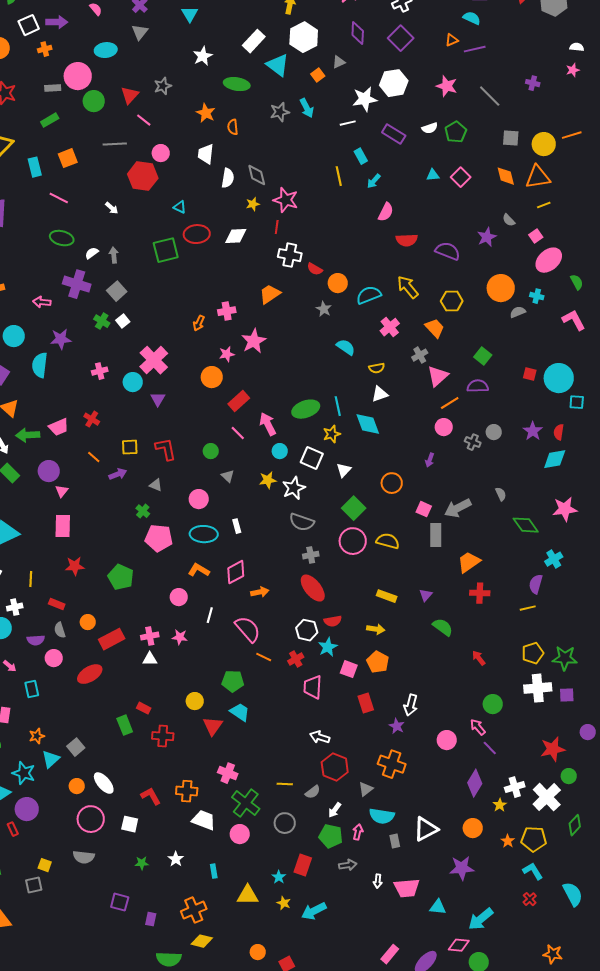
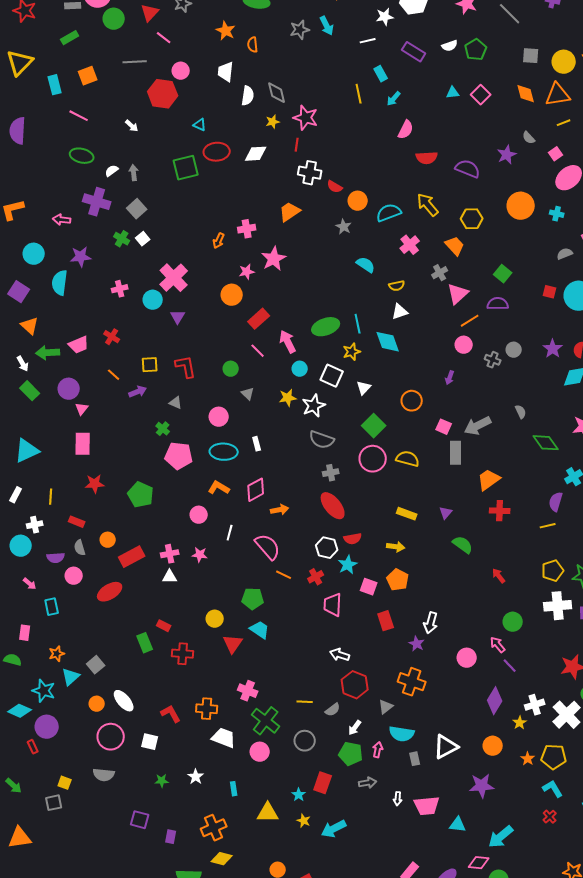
white star: (365, 99) -> (385, 17), size x0.7
gray semicircle: (518, 312) -> (565, 254), moved

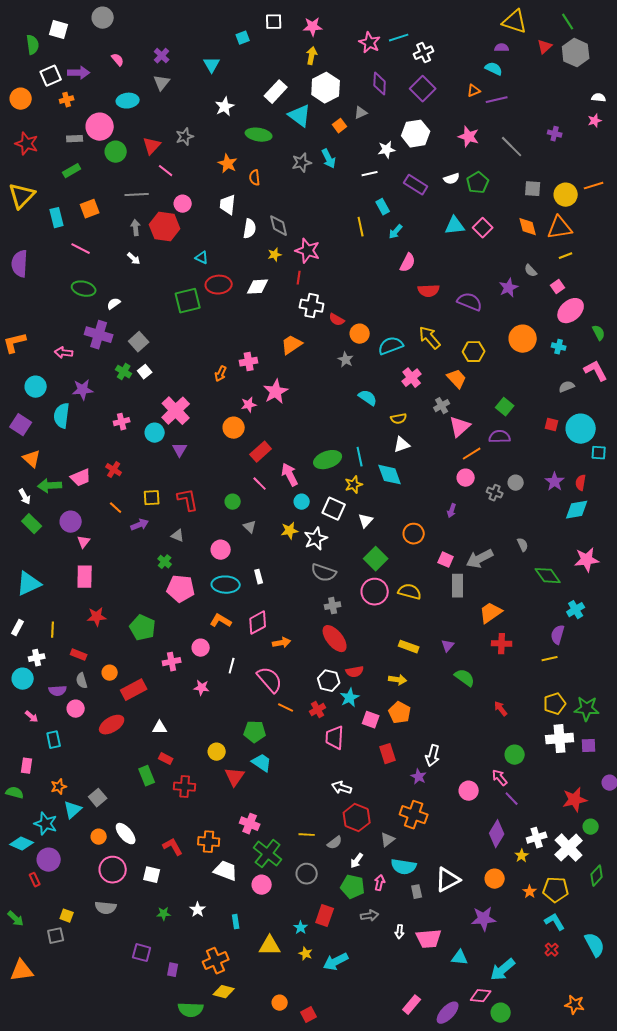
cyan triangle: (453, 93) -> (455, 226), size x1.5
gray arrow: (134, 173) -> (136, 228), moved
pink cross: (170, 554) -> (172, 662), moved
white triangle: (170, 577) -> (160, 728), moved

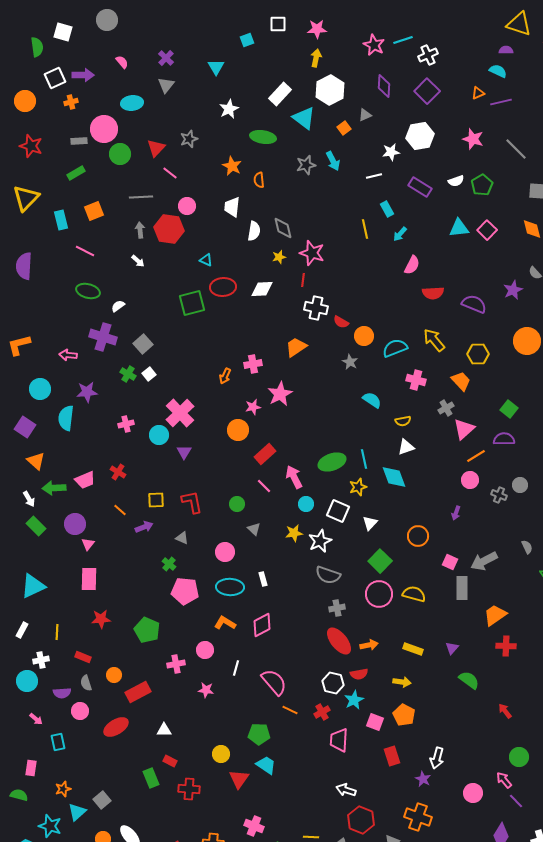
pink cross: (412, 378) -> (416, 380), turned -36
orange arrow: (282, 643) -> (369, 645), moved

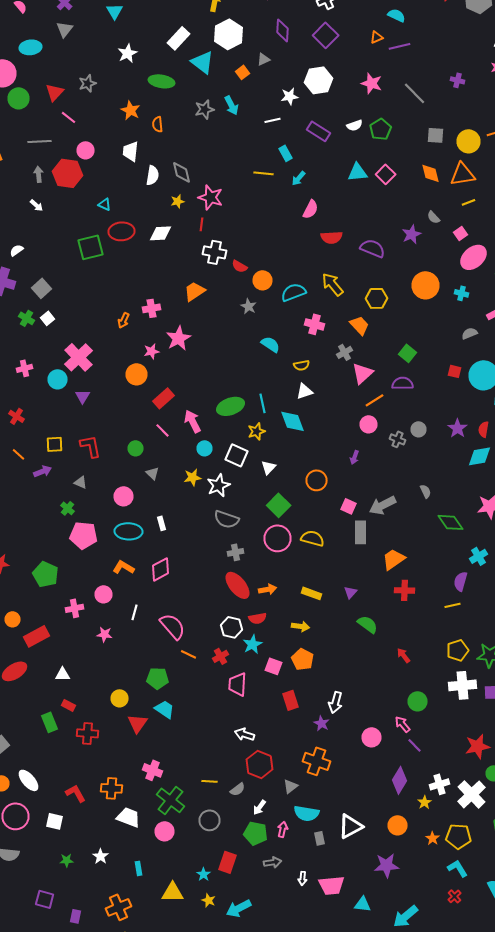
yellow line: (365, 229) -> (264, 173), turned -72

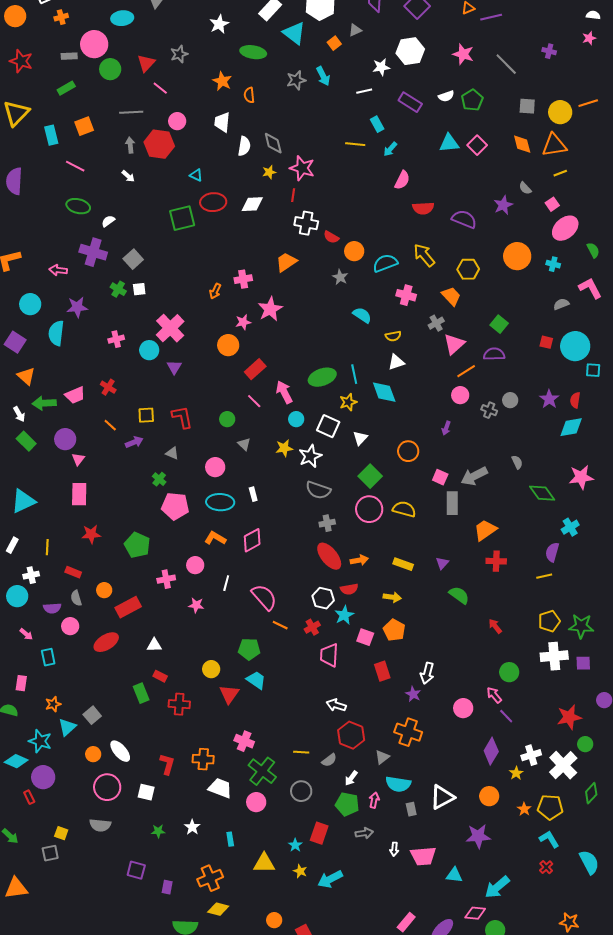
white square: (48, 318) -> (139, 289), turned 32
red L-shape: (76, 793) -> (167, 764), turned 45

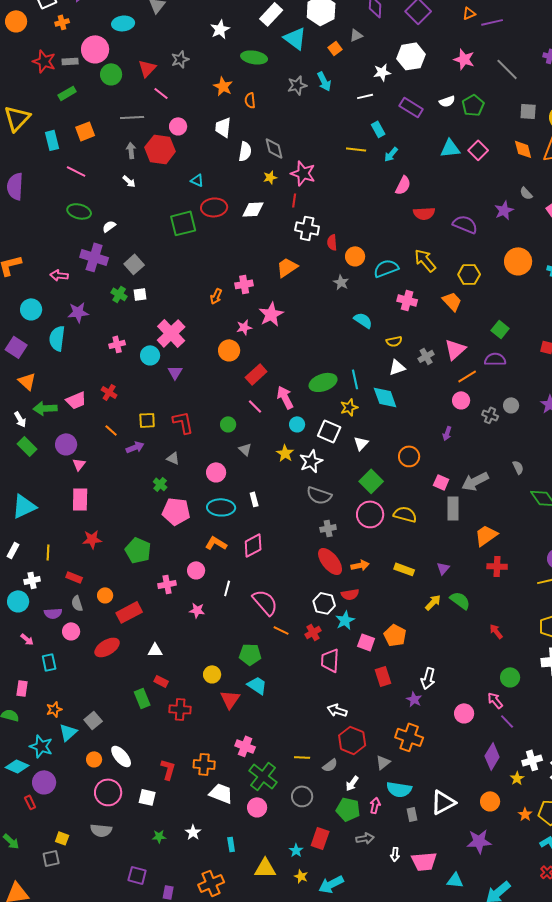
red star: (21, 61) -> (44, 61), moved
red semicircle: (331, 237) -> (332, 242), turned 56
gray cross: (436, 323) -> (426, 356), moved
yellow star: (284, 448) -> (285, 453), turned -30
yellow arrow: (392, 597) -> (433, 602), moved, turned -54

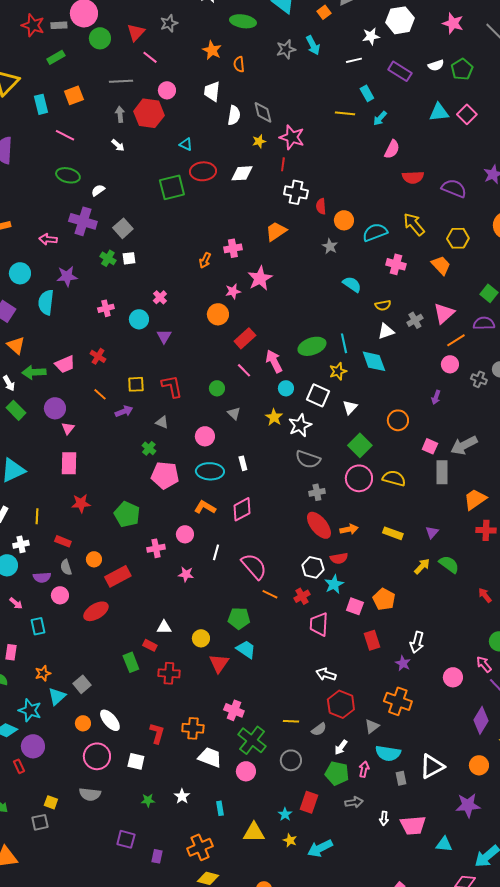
pink cross: (171, 333) -> (160, 297), size x0.5
white triangle: (155, 650) -> (164, 627), moved

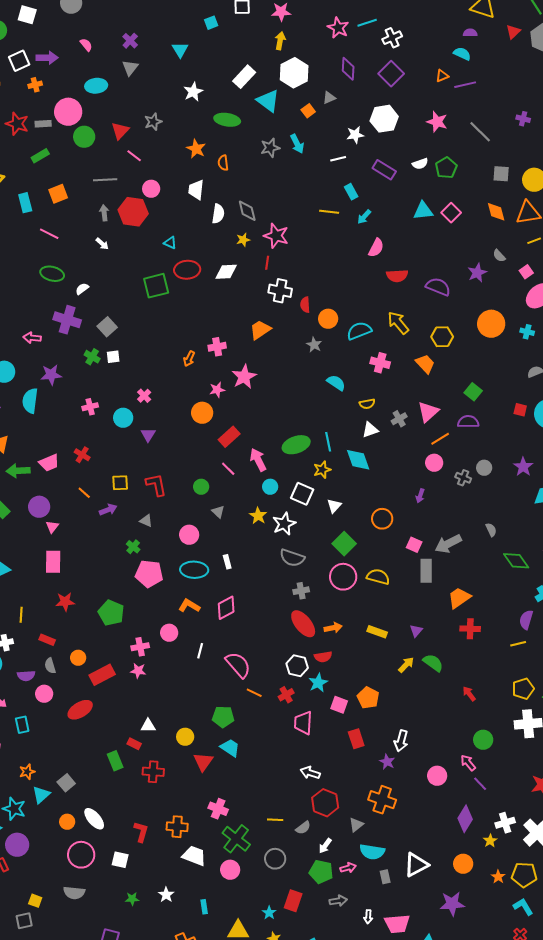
pink star: (186, 574) -> (138, 671), moved
pink arrow: (364, 769) -> (348, 868), turned 63

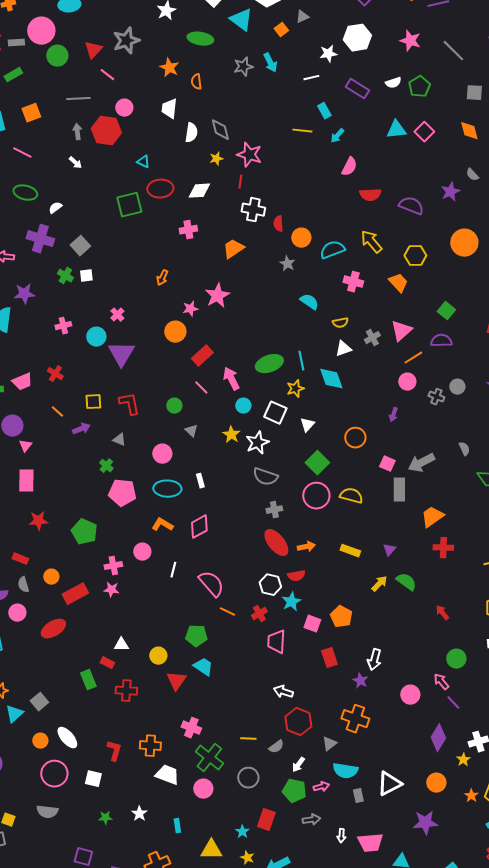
gray star: (153, 122) -> (126, 41), size x1.5
pink cross: (217, 347) -> (188, 230), moved
purple triangle: (148, 435) -> (121, 354), size x1.8

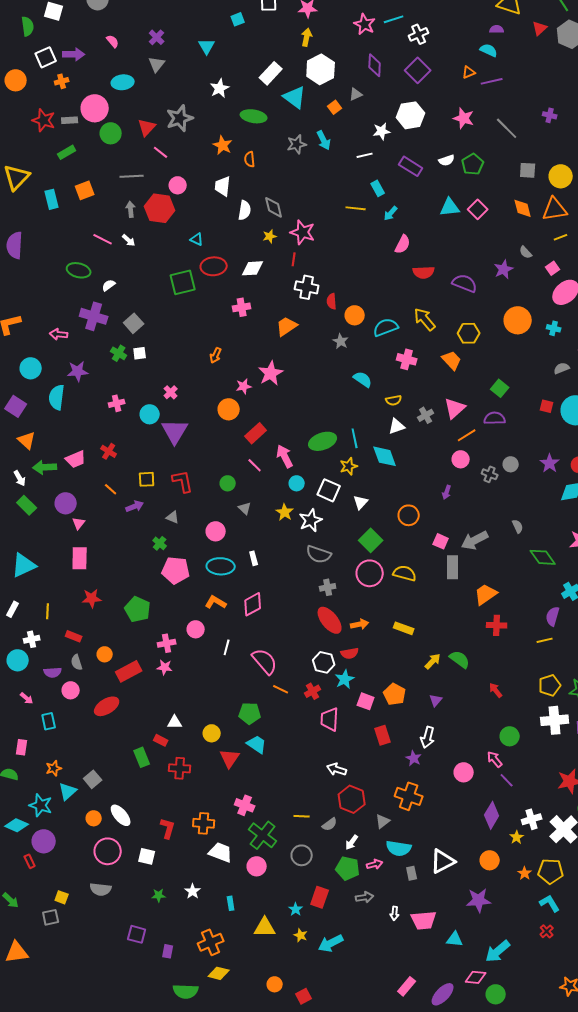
pink line: (22, 153) -> (103, 239), moved
purple triangle: (389, 550) -> (436, 700), moved

